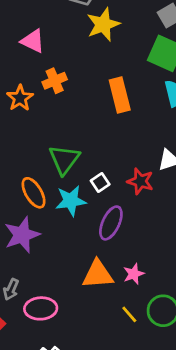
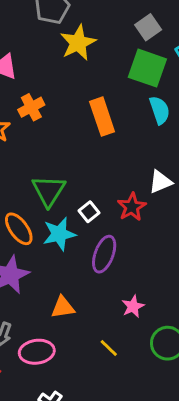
red star: (140, 181) -> (132, 207), turned 30
orange triangle: (98, 274) -> (63, 307), moved, size x0.7
yellow line: (129, 314) -> (109, 348), moved

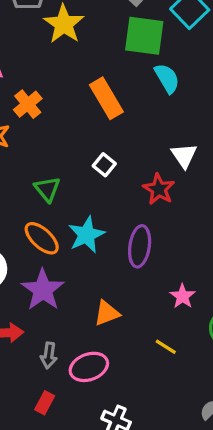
white triangle: (160, 182) -> (184, 156), turned -30
green triangle: (49, 191) -> (47, 189), moved, size x0.7
white square: (89, 212) -> (104, 165), moved

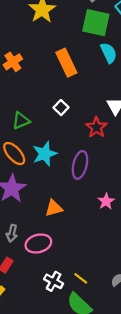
green triangle: (47, 189) -> (21, 121), turned 42
yellow line: (166, 347) -> (81, 278), moved

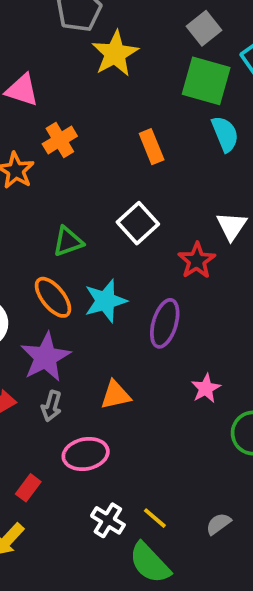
orange rectangle: (66, 63) -> (152, 147), size x0.7
white square: (61, 108) -> (138, 223), size x1.5
gray arrow: (12, 233) -> (51, 406), moved

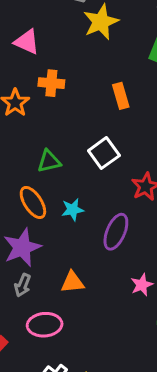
orange cross: (60, 140) -> (51, 83), turned 30
cyan star: (105, 301) -> (73, 210), size x0.7

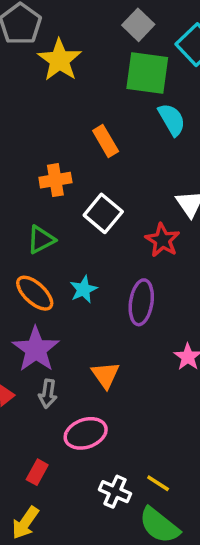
orange cross: (51, 83) -> (55, 180), moved
orange triangle: (72, 282) -> (105, 375), turned -45

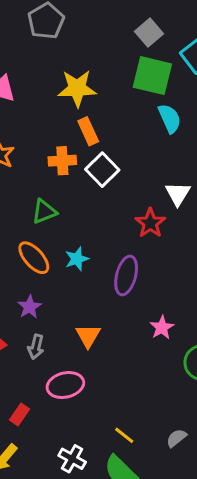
yellow star: (60, 60) -> (77, 88), moved, turned 30
orange rectangle: (106, 141) -> (88, 131), moved
white square: (103, 213) -> (102, 170), moved
purple star: (36, 349) -> (30, 307), size x0.6
white cross: (115, 492) -> (72, 459), moved

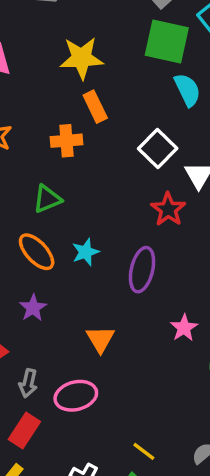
white square: (102, 170) -> (158, 148), moved
gray arrow: (36, 347) -> (28, 383), moved
red rectangle: (20, 415) -> (24, 431), size x1.4

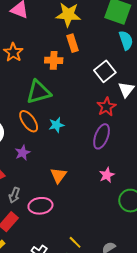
green triangle: (47, 199) -> (39, 92), size x1.5
purple ellipse: (142, 270) -> (102, 136), moved

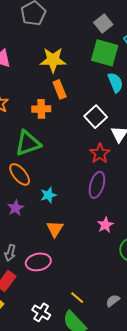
cyan star: (56, 125) -> (48, 195), moved

